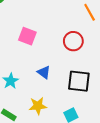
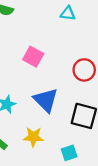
blue triangle: (44, 72) -> (46, 100), size x1.6

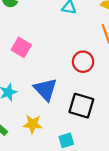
pink square: (33, 57) -> (21, 47), moved

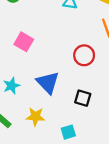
black square: (81, 106) -> (83, 98), size x0.7

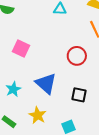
yellow star: (35, 117) -> (38, 115), turned 30

